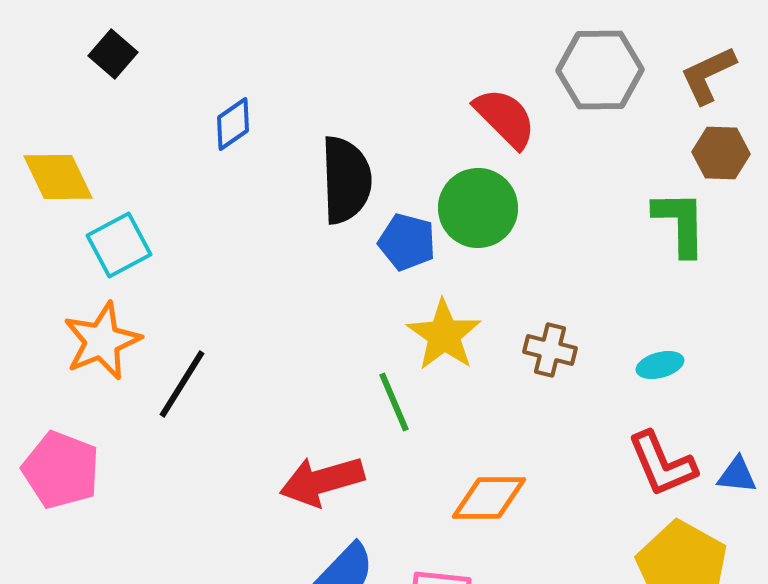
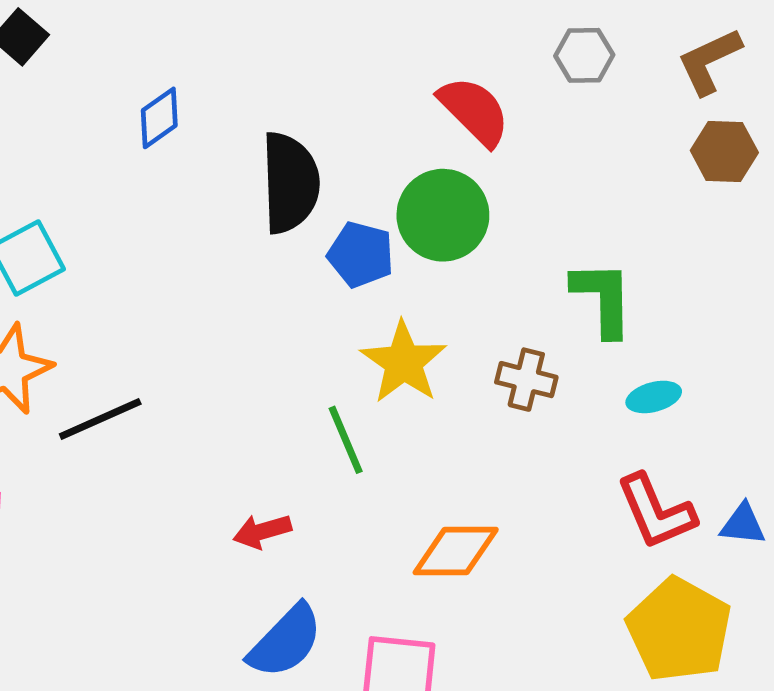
gray hexagon: (600, 70) -> (584, 55), size x0.6
green L-shape: (680, 223) -> (603, 299), moved
black line: (182, 384) -> (100, 419), turned 34
red arrow: (322, 481) -> (262, 531), size x0.6

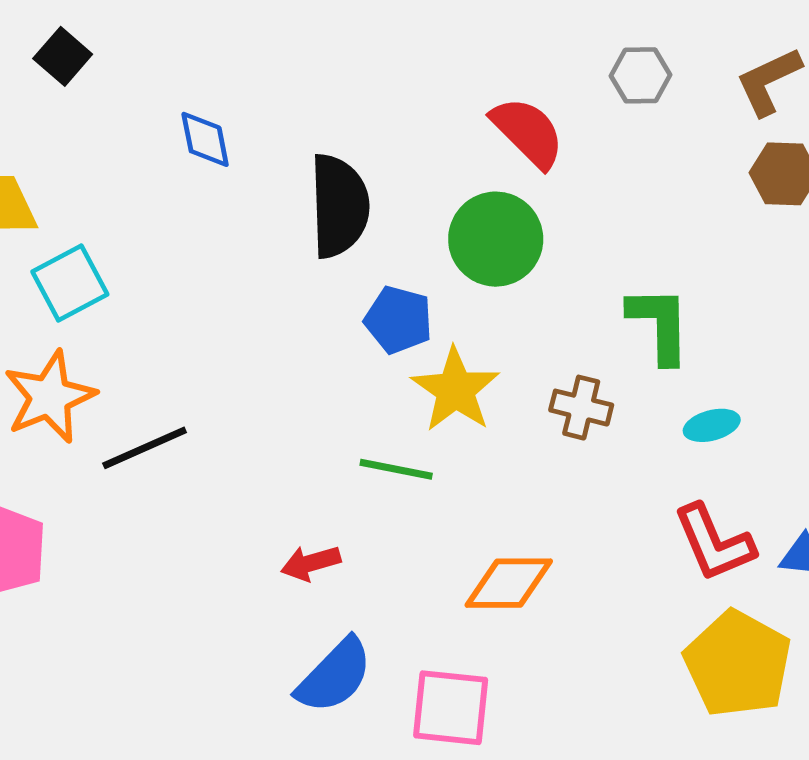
blue diamond: (159, 118) -> (205, 139), turned -66
blue pentagon: (361, 255) -> (398, 320), moved
green line: (346, 440) -> (396, 469), turned -56

